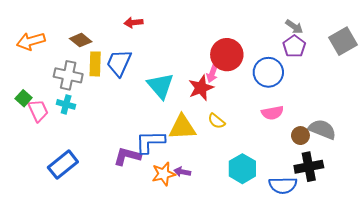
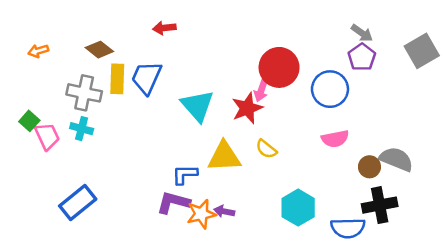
orange arrow: (31, 41) -> (38, 51), size x0.6
blue L-shape: (150, 142) -> (185, 174), size x0.7
purple L-shape: (127, 156) -> (173, 202), moved

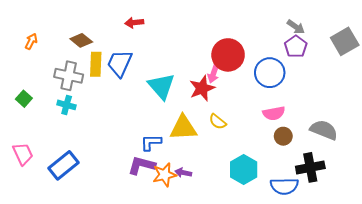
orange arrow: (38, 51) -> (31, 41), turned 133
pink trapezoid: (47, 136) -> (23, 154), moved
brown circle: (369, 167) -> (283, 136), moved

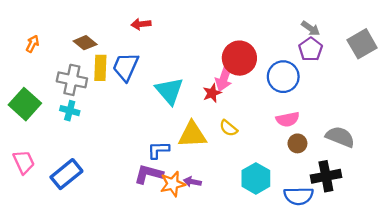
pink arrow: (213, 74) -> (224, 78), size x1.4
red star: (202, 88) -> (212, 93), size x0.7
green square: (24, 99) -> (25, 104), size x1.8

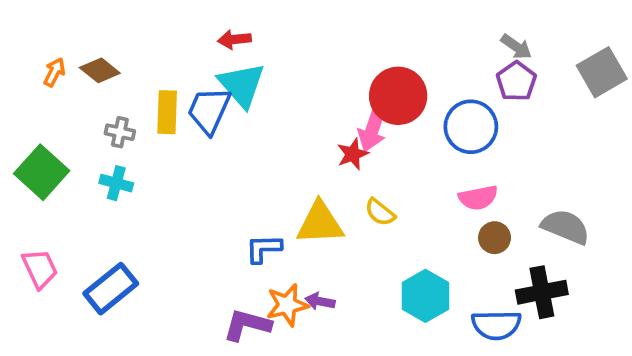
brown diamond: (85, 43) -> (100, 70), moved
gray cross: (72, 80) -> (120, 132), size x0.6
cyan triangle: (169, 91) -> (242, 85), moved
purple L-shape: (149, 174) -> (247, 325), moved

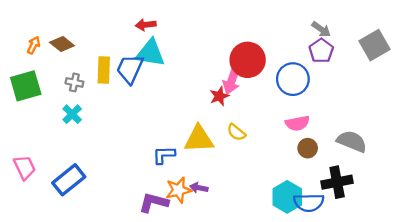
cyan triangle: (242, 85) -> (150, 53), turned -40
green square: (42, 172) -> (26, 86), moved, turned 32
cyan cross: (116, 183) -> (72, 114), turned 30
cyan hexagon: (425, 296) -> (287, 197), moved

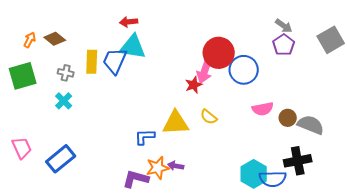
blue circle: (293, 79) -> (244, 70), moved
brown circle: (308, 148) -> (288, 118), moved

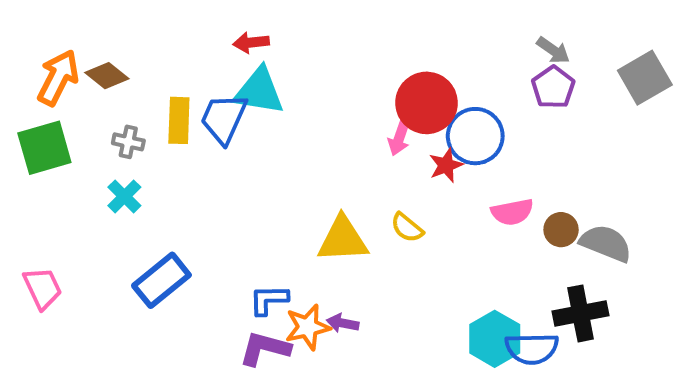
orange arrow: (30, 40) -> (58, 78), size x1.8
pink arrow: (205, 71) -> (399, 138), size x0.7
red star: (194, 85) -> (446, 165), moved
blue L-shape: (145, 137) -> (269, 300), moved
blue rectangle: (61, 159) -> (161, 280), moved

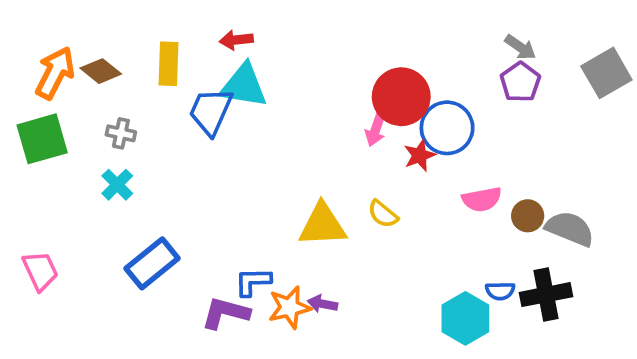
yellow rectangle: (179, 120) -> (169, 64), moved
purple L-shape: (265, 349) -> (225, 313), moved
blue semicircle: (532, 349) -> (500, 291), moved, size x0.6

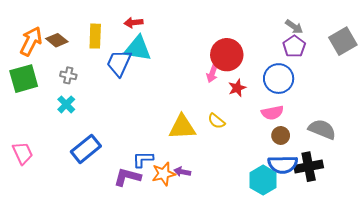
blue circle: (447, 128) -> (279, 79), moved
brown circle: (528, 216) -> (281, 135), moved
blue semicircle: (500, 291) -> (283, 164), size x1.8

